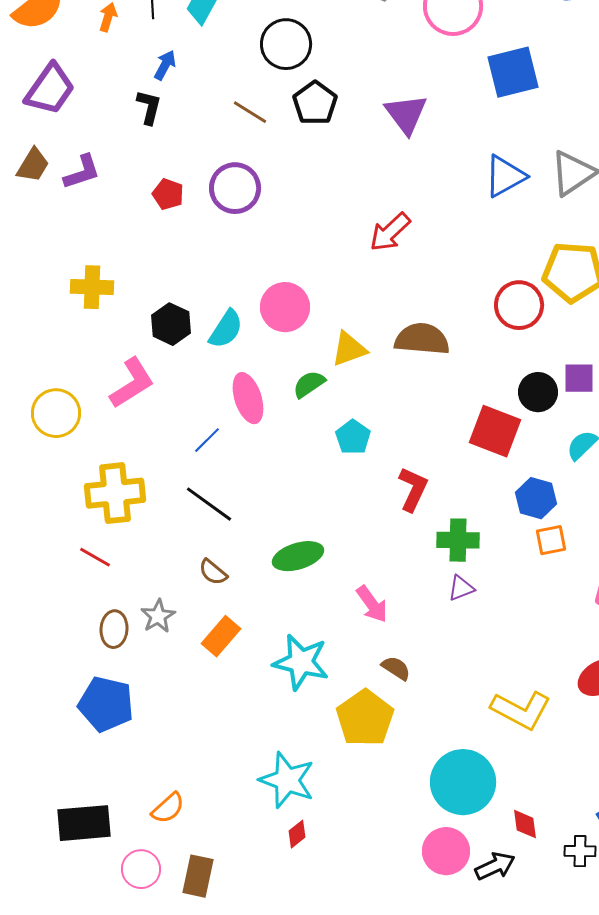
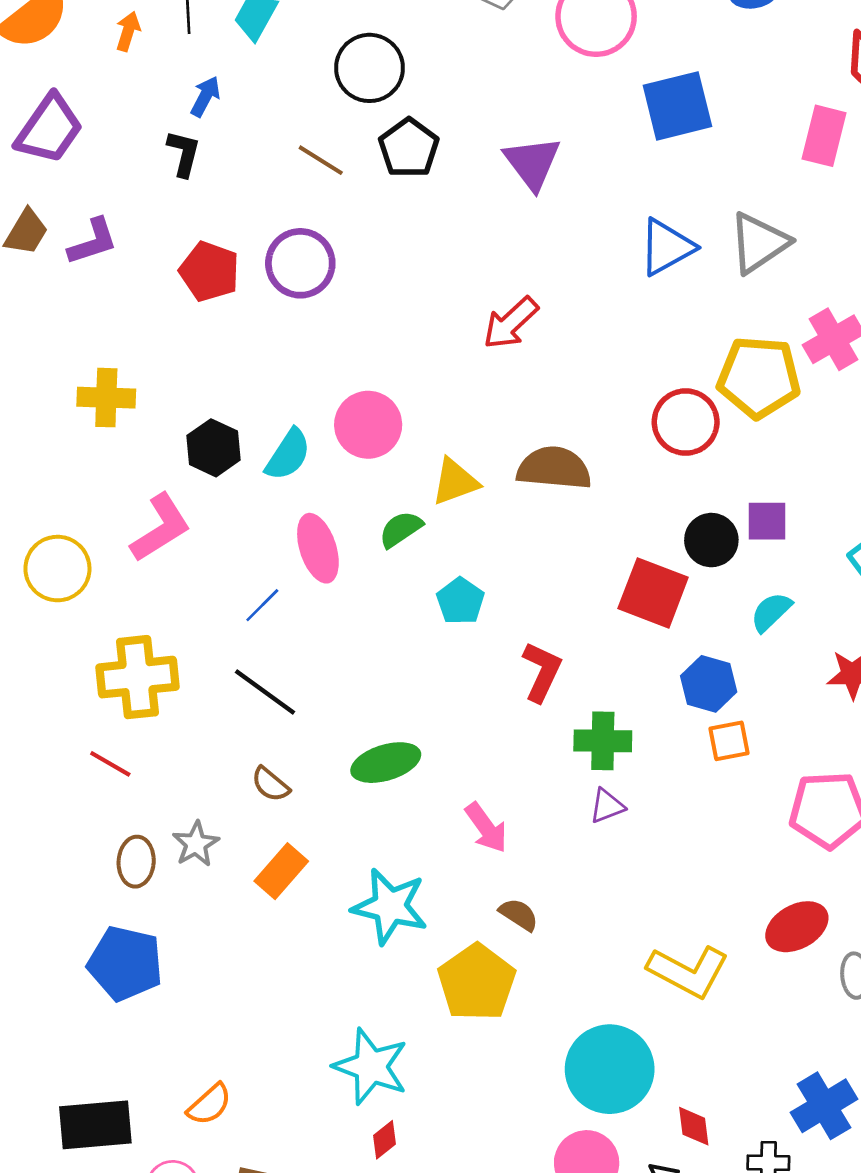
red pentagon: (168, 194) -> (209, 271), size x1.4

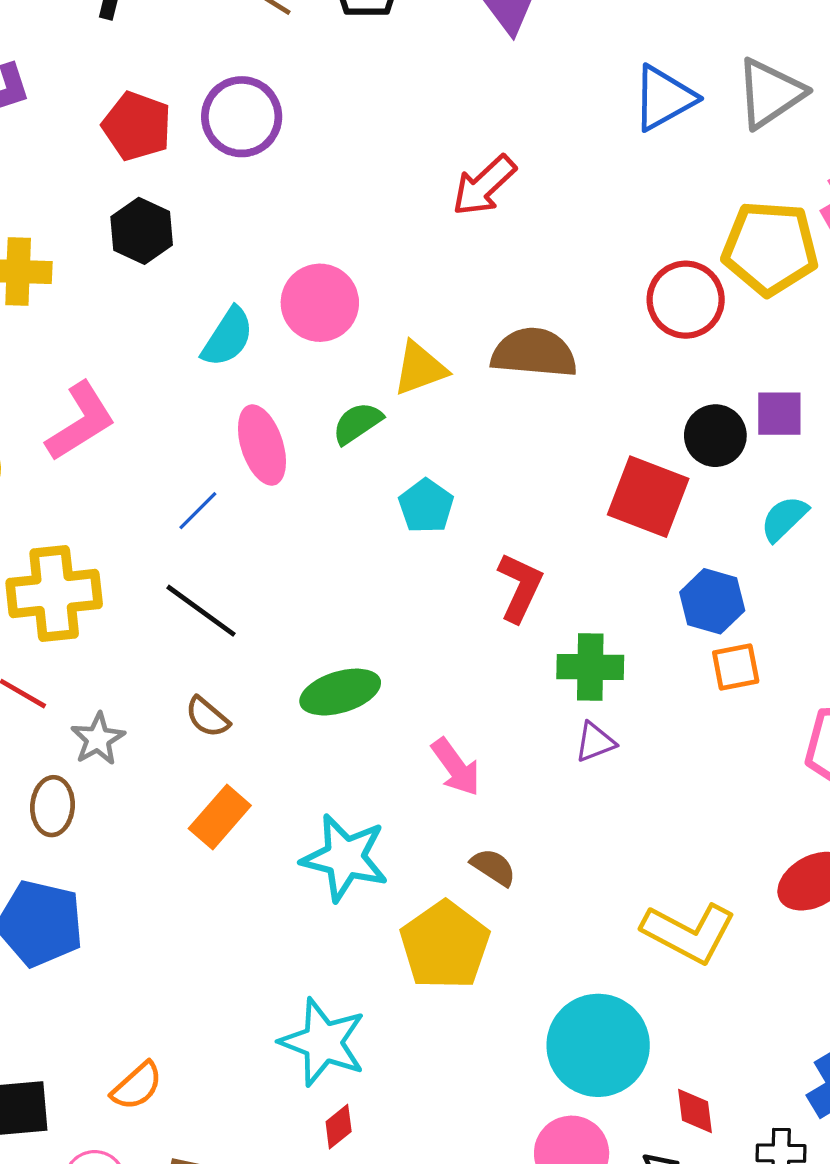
black hexagon: (213, 448) -> (142, 231), moved
gray star: (196, 844) -> (98, 739), moved

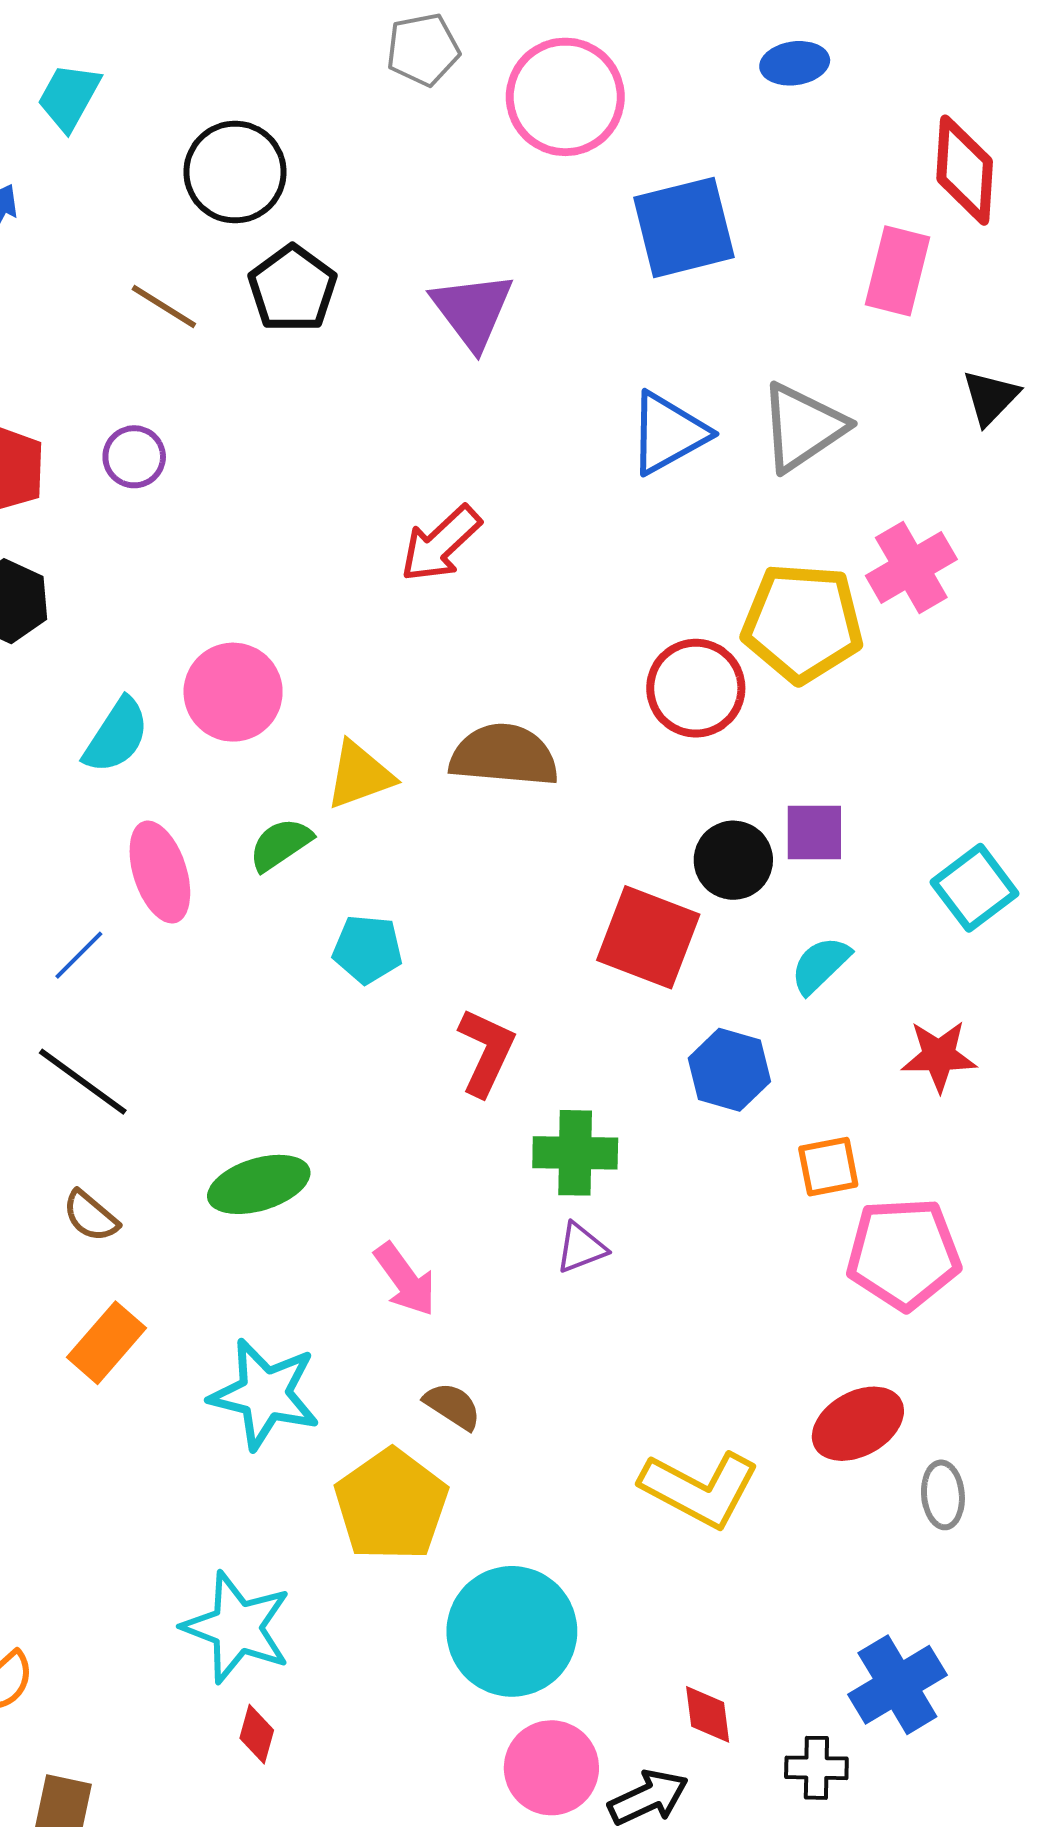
purple circle: (242, 117) -> (134, 457), size x0.6
cyan pentagon: (426, 506) -> (368, 949), turned -30
orange square: (736, 667) -> (828, 1167), moved
cyan circle: (598, 1045) -> (512, 1631), moved
red diamond: (339, 1127) -> (257, 1734), turned -36

